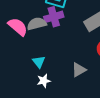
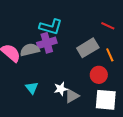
white star: (44, 81) -> (61, 89), moved

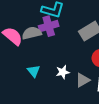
gray triangle: (72, 96) -> (83, 80), moved

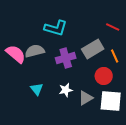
purple cross: (49, 26) -> (66, 58), moved

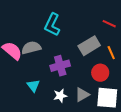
cyan L-shape: (56, 28) -> (52, 25), turned 100
purple cross: (66, 58) -> (60, 66), moved
white star: (66, 90) -> (60, 96), moved

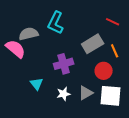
gray semicircle: (31, 48) -> (29, 34), moved

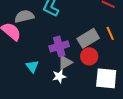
gray rectangle: (93, 44) -> (88, 38), moved
red circle: (104, 71) -> (89, 56), moved
gray triangle: (86, 93) -> (65, 62), moved

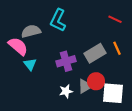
red circle: (89, 56) -> (96, 81), moved
gray triangle: (65, 62) -> (85, 86), moved
cyan triangle: (32, 66) -> (30, 64), moved

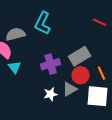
orange line: (117, 48) -> (102, 73), moved
red circle: (96, 81) -> (81, 75), moved

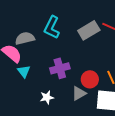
gray rectangle: (80, 56) -> (89, 30), moved
white star: (51, 94) -> (47, 97), moved

